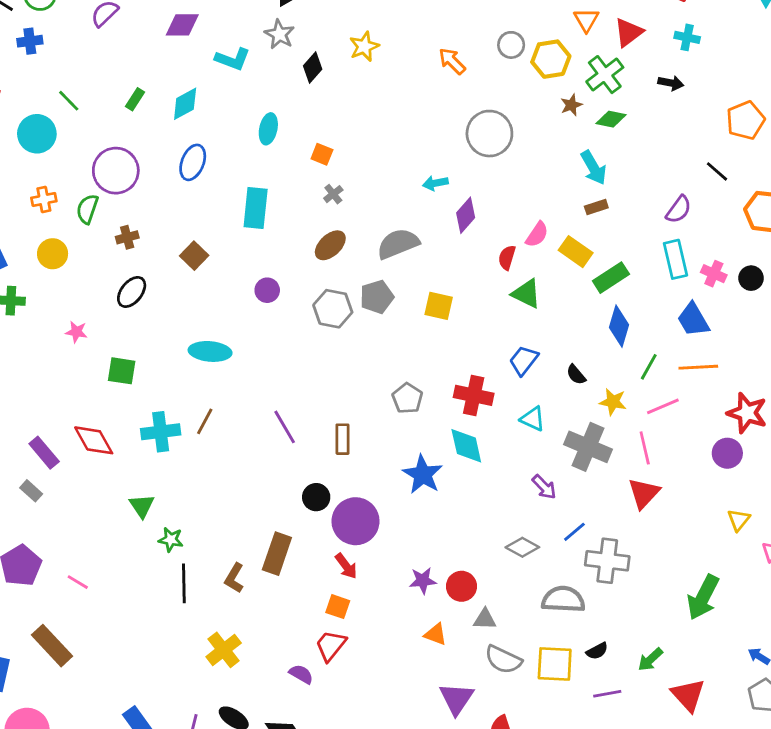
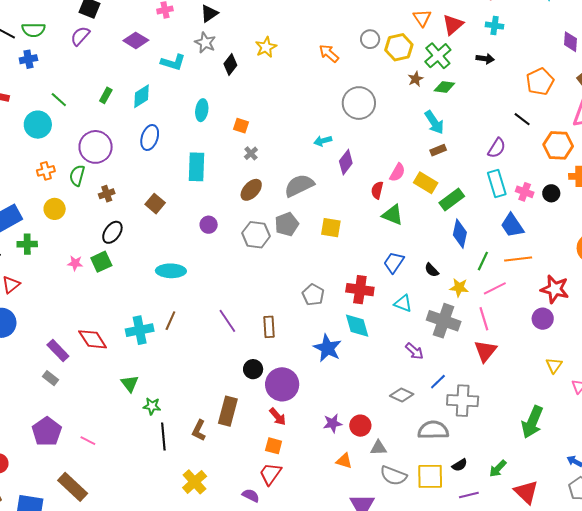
purple diamond: (182, 25) -> (136, 40), turned 35
green square: (122, 371) -> (101, 262), moved, turned -30

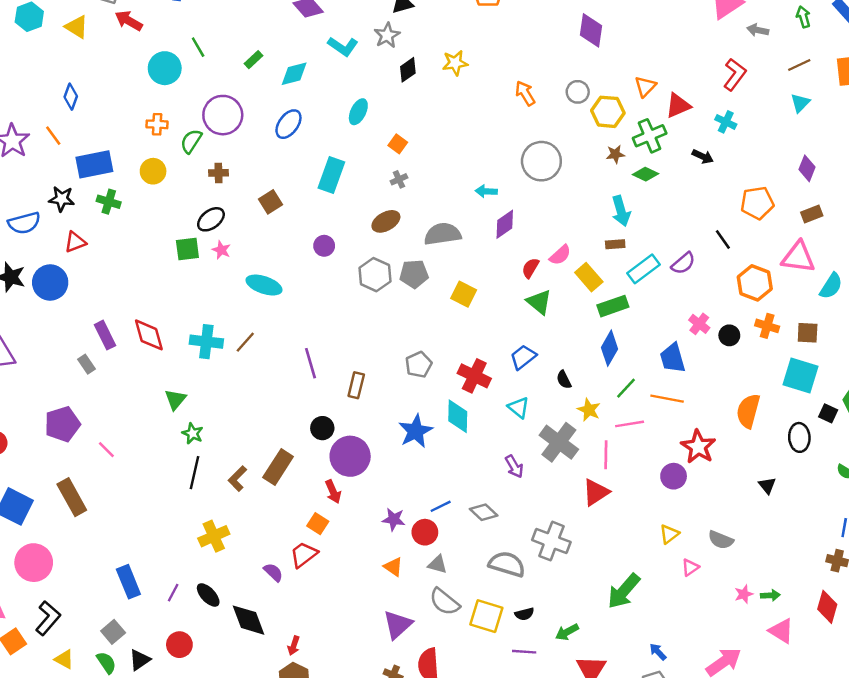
cyan rectangle: (497, 184) -> (644, 269), moved, turned 52
pink star: (75, 263) -> (221, 250), moved
blue line: (438, 382) -> (441, 506), moved

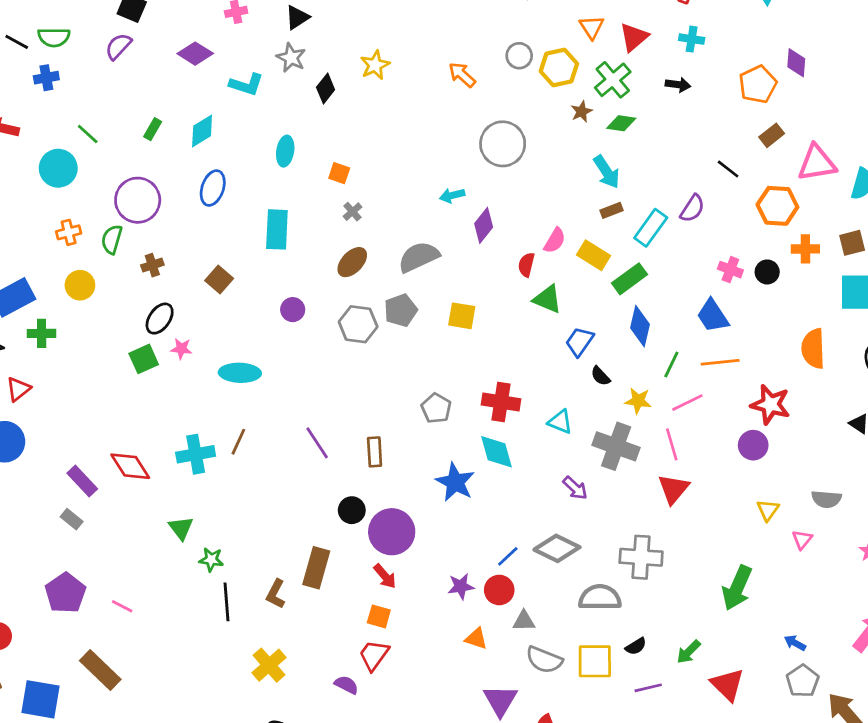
orange pentagon: (757, 203) -> (758, 84), moved
brown rectangle: (812, 214) -> (772, 135), moved
blue trapezoid: (523, 357) -> (579, 342), moved
gray diamond: (484, 512) -> (557, 548), size x1.4

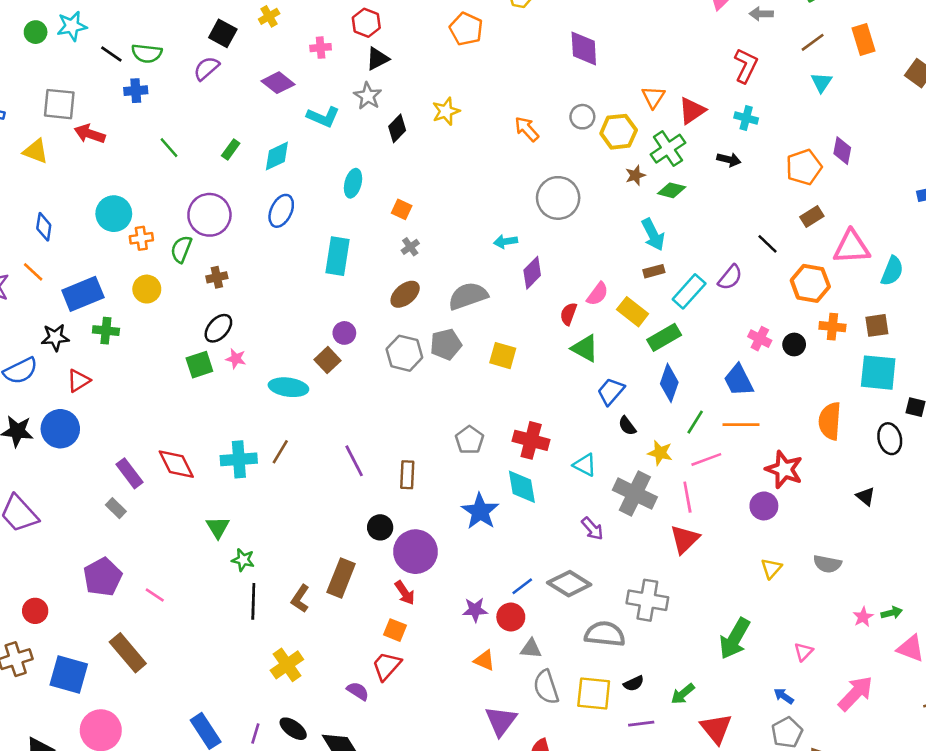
cyan circle: (58, 168) -> (114, 214), moved
brown square: (219, 279) -> (328, 360), moved
pink triangle: (802, 540) -> (803, 652), moved
gray semicircle: (544, 660) -> (546, 687), turned 44

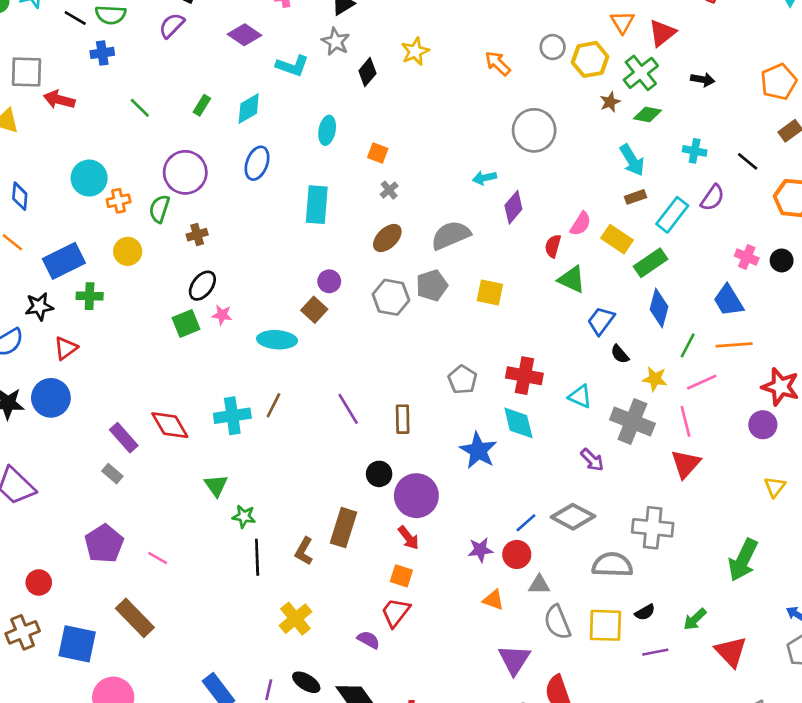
cyan cross: (746, 118) -> (695, 151), moved

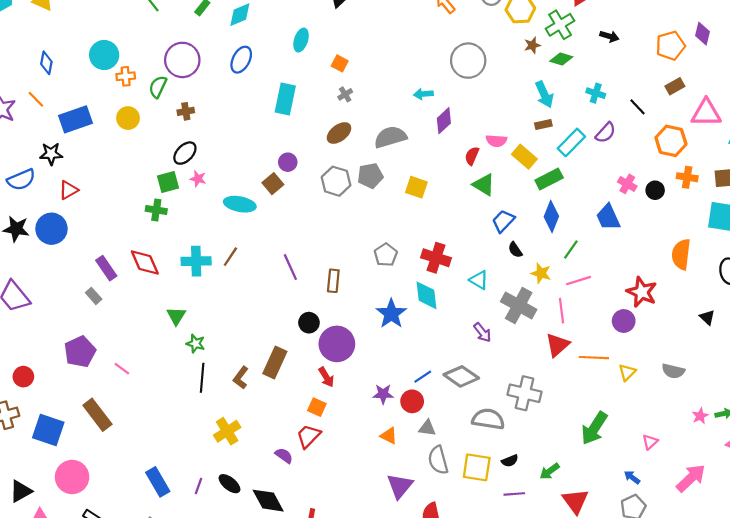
pink semicircle: (581, 224) -> (496, 141), turned 54
green cross: (90, 296) -> (156, 210), moved
orange line: (734, 345) -> (594, 358), moved

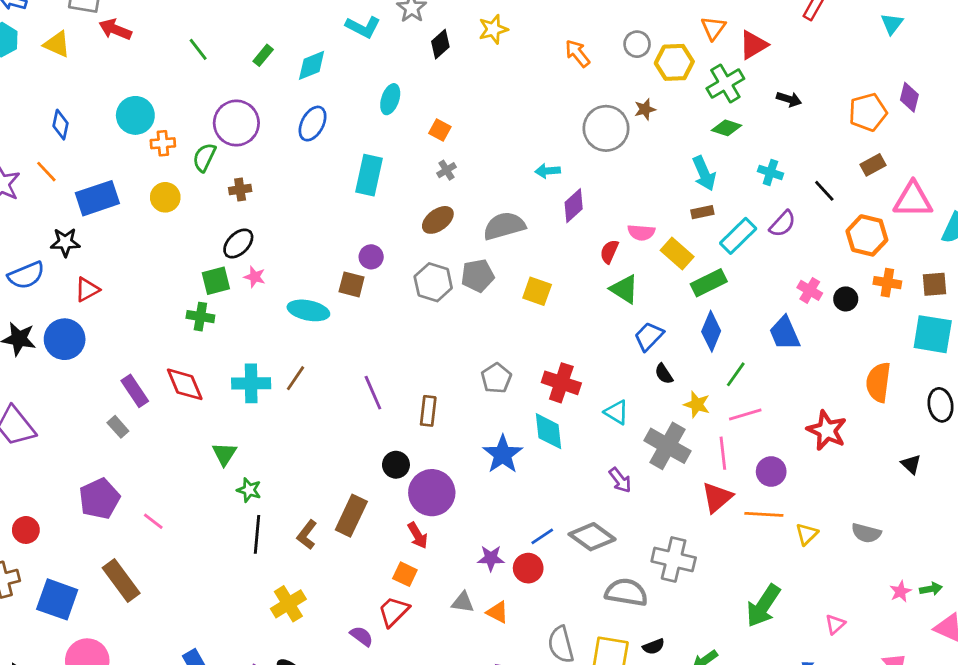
brown star: (532, 45) -> (645, 109), moved
brown square: (273, 184) -> (352, 284), turned -36
purple circle: (624, 321) -> (771, 471), moved
gray triangle: (427, 428) -> (463, 602), moved

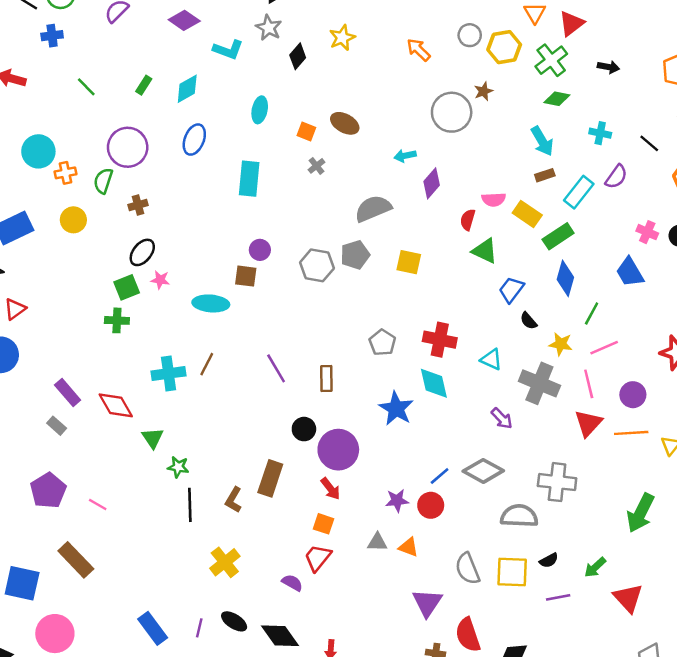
brown ellipse: (438, 220) -> (345, 123), moved, turned 72
red diamond: (185, 384) -> (116, 405), moved

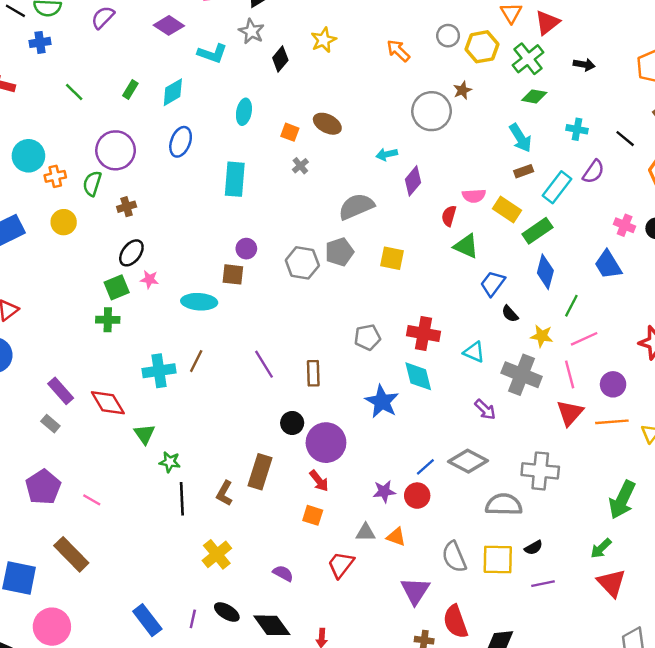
gray pentagon: (382, 343) -> (367, 337), turned 30
red trapezoid: (318, 558) -> (341, 565), moved
green arrow: (595, 567) -> (601, 548), moved

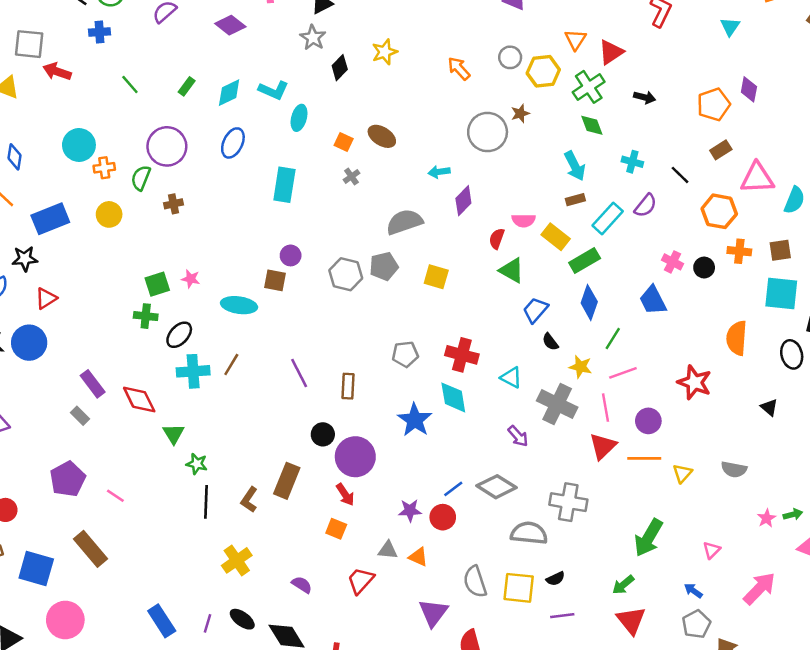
cyan L-shape: (212, 53) -> (273, 90), moved
green diamond: (534, 96) -> (592, 125), turned 55
black ellipse: (131, 253) -> (179, 335), moved

